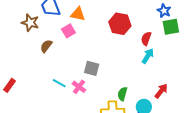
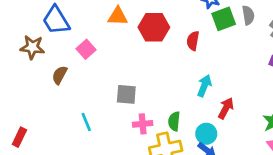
orange triangle: (78, 14) -> (118, 16), moved
cyan arrow: (148, 56) -> (204, 86), moved
cyan line: (59, 83) -> (86, 122), turned 48
pink cross: (79, 87) -> (143, 124), moved, turned -32

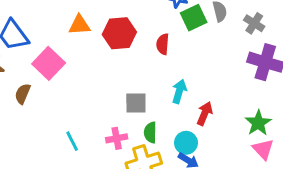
pink square: (86, 49) -> (49, 63), size x1.5
gray square: (126, 94) -> (136, 103), moved
cyan line: (86, 122) -> (72, 141), moved

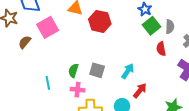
green square: (194, 18) -> (151, 26), turned -30
red semicircle: (163, 44) -> (161, 49), moved, turned -32
green semicircle: (150, 132) -> (73, 71), moved

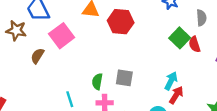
green square: (151, 26) -> (180, 38), moved
cyan arrow: (128, 71) -> (171, 81), moved

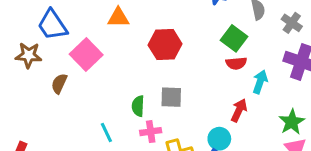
red hexagon: (121, 22) -> (165, 45), moved
red semicircle: (195, 44) -> (236, 63), moved, turned -70
cyan arrow: (171, 81) -> (260, 82), moved

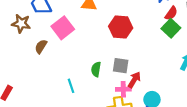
red semicircle: (236, 63) -> (171, 13), moved, turned -56
red arrow: (239, 110) -> (134, 80), moved
pink cross: (151, 132) -> (123, 89), moved

